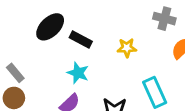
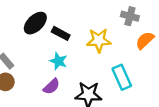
yellow star: (127, 48) -> (99, 40), size x1.5

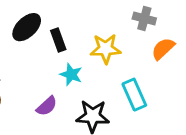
black rectangle: (61, 33) -> (58, 40), turned 42
cyan star: (58, 61) -> (71, 74), moved

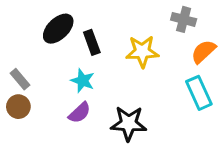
cyan star: (71, 74) -> (83, 81), moved
cyan rectangle: (134, 95) -> (199, 93), moved

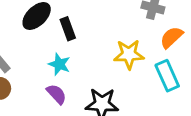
yellow star: (142, 52) -> (129, 54), moved
purple semicircle: (80, 113) -> (56, 94), turned -90

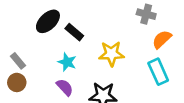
black rectangle: (68, 29) -> (74, 32), turned -30
yellow star: (129, 54) -> (111, 54), moved

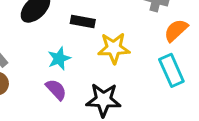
black rectangle: (74, 32) -> (83, 21), moved, turned -30
cyan star: (67, 62) -> (59, 58), turned 30

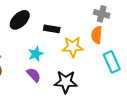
orange semicircle: (176, 30) -> (97, 35), moved, turned -42

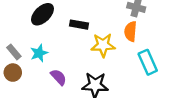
cyan star: (36, 54) -> (39, 53), moved

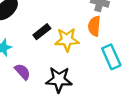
black rectangle: (79, 25) -> (42, 32), moved, turned -48

